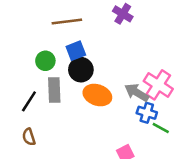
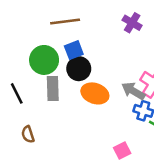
purple cross: (123, 14) -> (132, 23), moved
green circle: (45, 61) -> (44, 60), size x1.5
black line: (29, 101) -> (17, 93), moved, turned -60

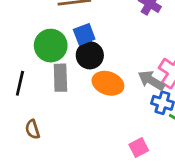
black line: (17, 93) -> (20, 83), turned 40

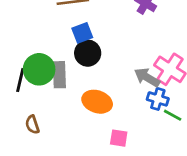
green circle: (51, 46) -> (39, 69), moved
orange ellipse: (108, 83) -> (97, 102), moved
pink square: (139, 148) -> (119, 138), moved, turned 36

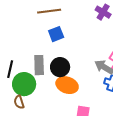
black circle: (88, 53) -> (60, 67), moved
green circle: (39, 69) -> (24, 84), moved

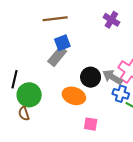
gray rectangle: (39, 65) -> (57, 56), moved, turned 42
black circle: (60, 67) -> (91, 77), moved

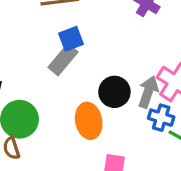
gray arrow: (112, 77) -> (148, 92), turned 78
orange ellipse: (74, 96) -> (89, 121), turned 60

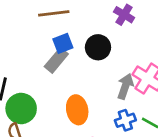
black circle: (114, 92) -> (98, 47), moved
blue cross: (161, 118) -> (125, 120), moved, turned -36

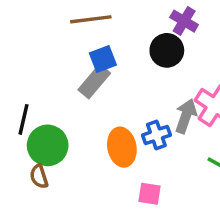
black circle: (98, 47) -> (167, 50), moved
blue cross: (125, 120) -> (156, 135), moved

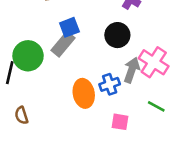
black circle: (167, 50) -> (117, 35), moved
green circle: (48, 145) -> (28, 56), moved
pink square: (150, 194) -> (120, 122), moved

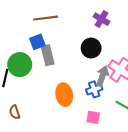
blue square: (69, 27) -> (37, 42), moved
gray rectangle: (63, 44) -> (48, 55), turned -54
blue cross: (110, 84) -> (94, 89), moved

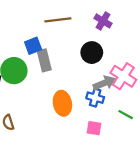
brown line: (46, 18) -> (58, 20), moved
gray arrow: (102, 76) -> (104, 83), turned 48
blue cross: (94, 89) -> (95, 98), turned 35

